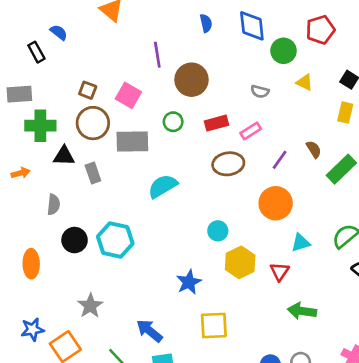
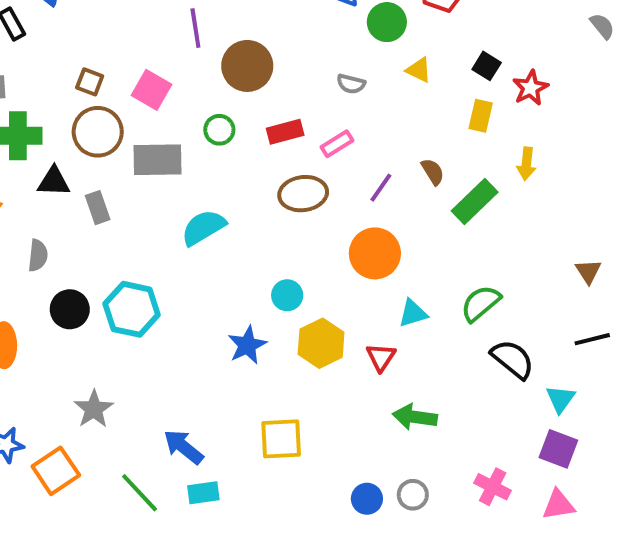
blue star: (189, 282) -> (247, 345), moved

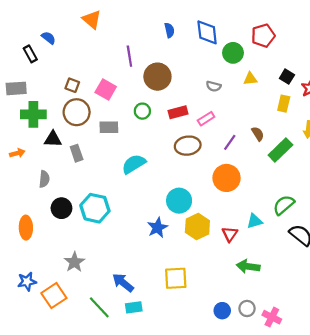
yellow triangle: (419, 70) -> (250, 79), turned -32
gray rectangle: (158, 160) -> (109, 127), size x0.7
cyan circle: (287, 295) -> (179, 201), size x1.5
cyan triangle: (413, 313) -> (255, 221), moved
pink cross: (493, 487) -> (272, 317), moved

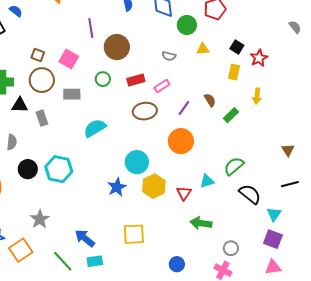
green rectangle: (280, 150) -> (231, 115), size x0.7
gray circle: (247, 308) -> (231, 248), moved

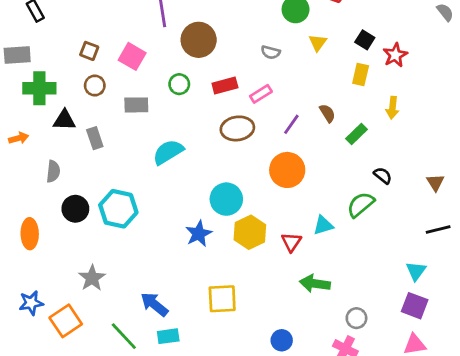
yellow triangle: (203, 49) -> (318, 43), turned -48
brown circle: (42, 80) -> (95, 86), size x0.6
black semicircle: (250, 194) -> (383, 176), moved, size x0.6

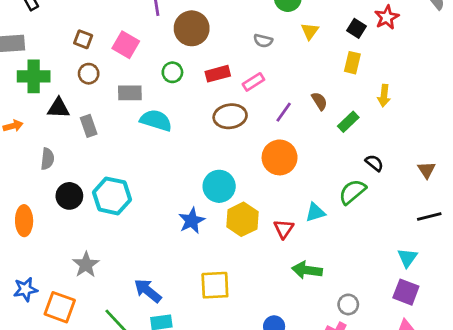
red star: (395, 55) -> (387, 17), moved
cyan semicircle: (168, 152) -> (156, 120), moved, turned 48
orange square: (66, 321) -> (60, 307), turned -36

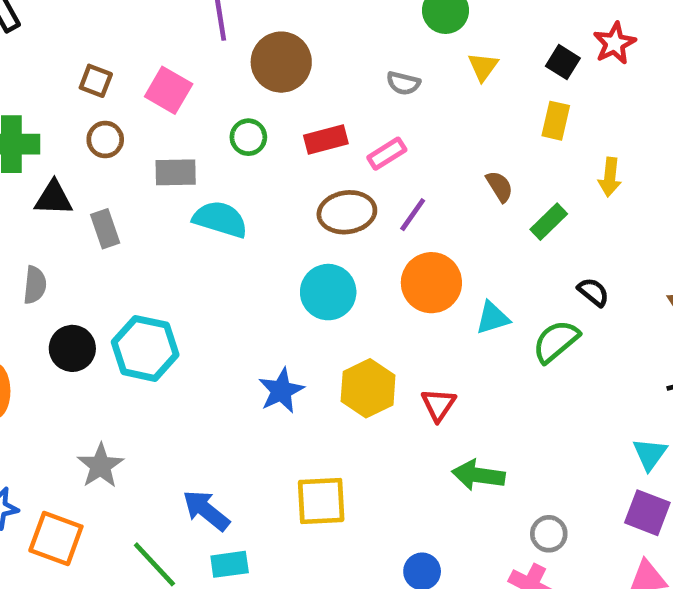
purple line: (284, 112) -> (413, 215), moved
cyan circle: (219, 186) -> (328, 292), moved
cyan triangle: (315, 212) -> (492, 318), moved

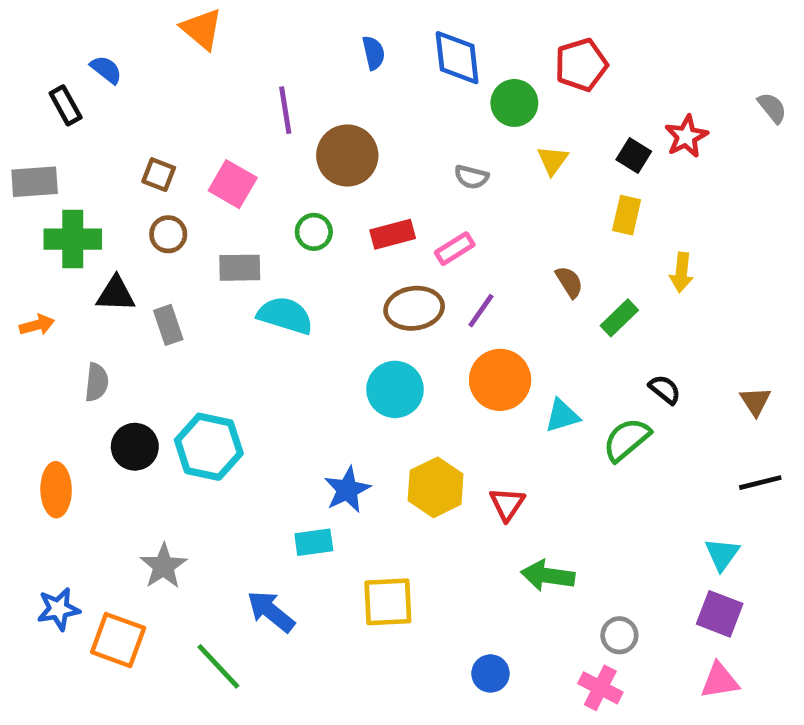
cyan rectangle: (230, 564) -> (314, 542), moved

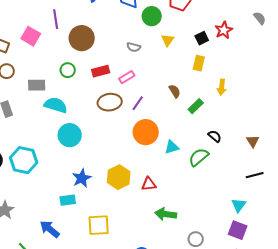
black square: (634, 155) -> (202, 38), turned 32
pink square: (233, 184) -> (31, 36), moved
cyan circle: (395, 389) -> (70, 135), moved
red triangle: (507, 504) -> (149, 184), turned 49

